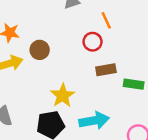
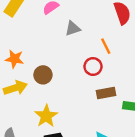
yellow star: (63, 96) -> (46, 116), moved

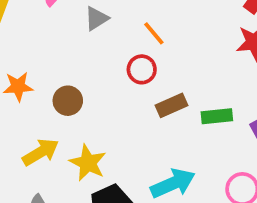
yellow arrow: (15, 88) -> (41, 152), moved

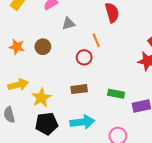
brown circle: (68, 101) -> (43, 47), moved
brown rectangle: (172, 105) -> (79, 89), moved

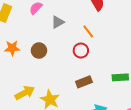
orange star: (17, 47) -> (12, 48), moved

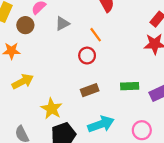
brown circle: (39, 51) -> (25, 25), moved
yellow arrow: (25, 93) -> (23, 81), moved

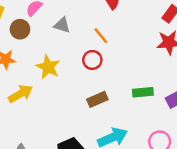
gray triangle: (62, 24) -> (62, 25), turned 48
yellow star: (52, 109) -> (48, 67), moved

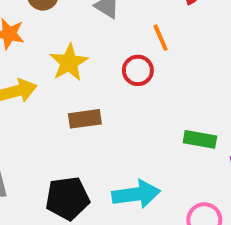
brown rectangle: (97, 99) -> (85, 119), moved

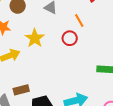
brown rectangle: (85, 119) -> (21, 90), moved

